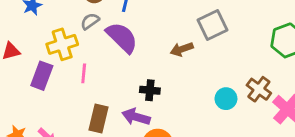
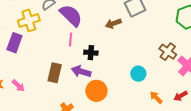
pink line: (84, 73) -> (71, 40), moved
cyan circle: (226, 99) -> (138, 74), moved

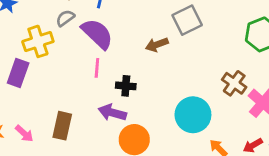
brown rectangle: (55, 73) -> (62, 126), moved
cyan circle: (138, 74) -> (193, 115), size x1.6

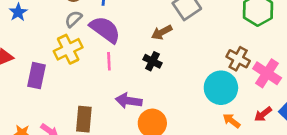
yellow cross: (38, 41) -> (68, 49), moved
black cross: (126, 86) -> (152, 61), moved, turned 30
cyan circle: (193, 115) -> (221, 88), moved

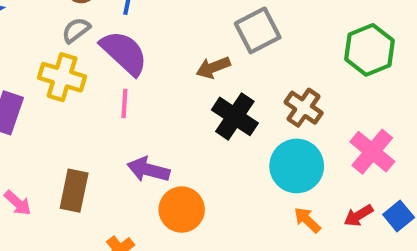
yellow cross: (68, 49) -> (62, 77), turned 36
brown cross: (238, 59) -> (304, 108), moved
black cross: (152, 61) -> (235, 116), moved, size x1.5

